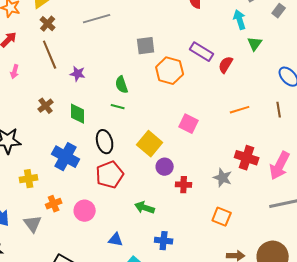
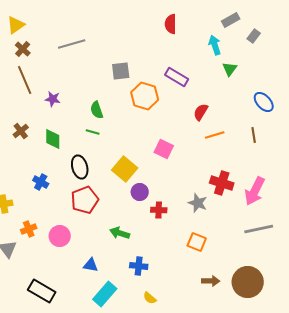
red semicircle: (226, 65) -> (201, 112), moved
blue cross: (66, 157) -> (41, 182), size x0.6

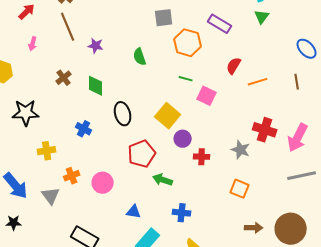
green triangle: (230, 69) -> (262, 17), moved
red semicircle: (201, 112) -> (234, 66), moved
green line: (93, 132) -> (186, 79), moved
red pentagon: (85, 200) -> (142, 154), moved

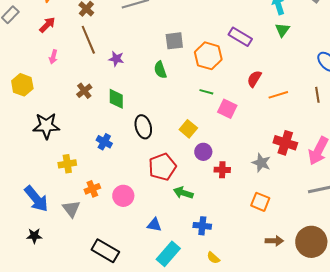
gray square: (164, 18) -> (174, 41), moved
yellow square: (168, 116) -> (188, 129), size x0.7

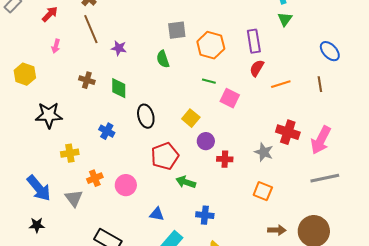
purple rectangle: (240, 37) -> (254, 41), moved, turned 50
brown cross: (84, 91) -> (87, 80), turned -35

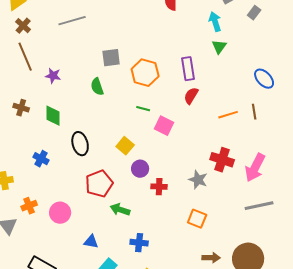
orange line: (281, 84) -> (228, 115), moved

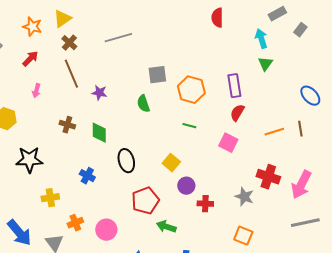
pink square: (164, 126) -> (228, 143), moved

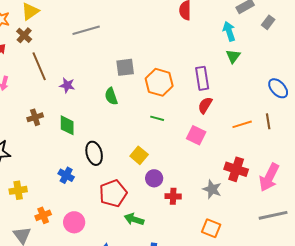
brown cross: (69, 43) -> (24, 35), moved
brown cross: (67, 125) -> (35, 117), turned -35
blue cross: (87, 176) -> (66, 175), moved

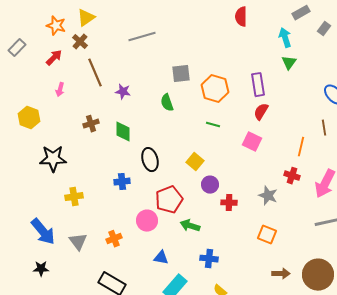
orange line: (242, 124) -> (301, 147), moved, turned -60
red cross: (236, 169) -> (292, 176), size x0.7
blue cross: (66, 175) -> (122, 182), turned -35
orange cross: (43, 215) -> (114, 239), moved
pink circle: (74, 222) -> (147, 221), moved

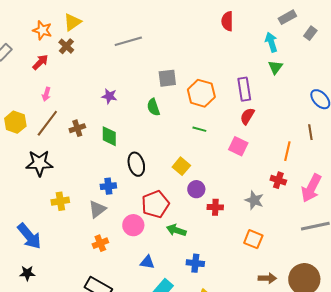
brown line: (95, 73) -> (47, 123), moved, turned 60
gray triangle: (78, 242) -> (97, 209), moved, turned 30

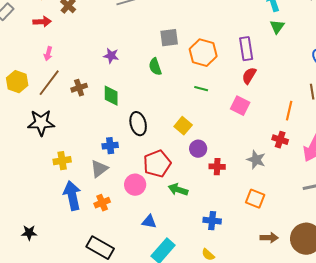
red arrow: (40, 62) -> (42, 22), turned 42
blue arrow: (29, 236) -> (72, 196), moved, turned -152
blue cross: (195, 263) -> (212, 221), moved

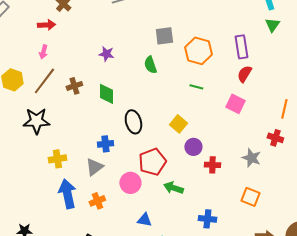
red arrow: (42, 22) -> (46, 25), moved

